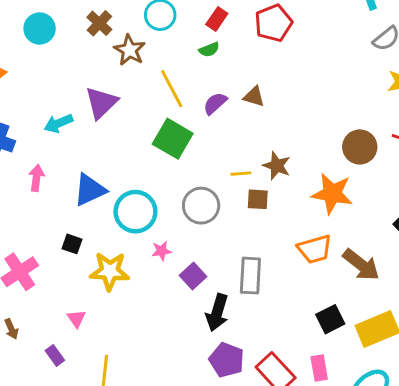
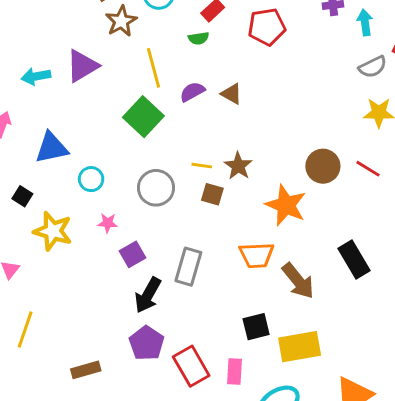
cyan circle: (135, 212) -> (91, 179), size x0.6

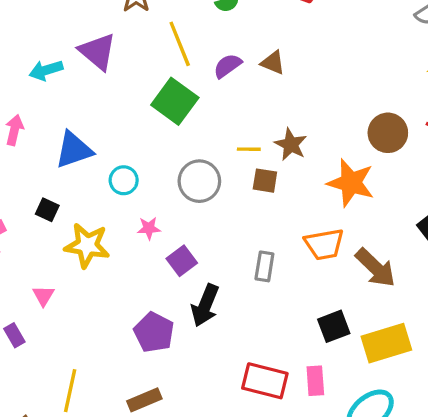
purple triangle: (82, 66) -> (98, 52), turned -42
gray rectangle: (188, 267) -> (264, 266), moved, size x0.7
yellow line: (25, 329) -> (70, 391), moved
purple pentagon: (147, 343) -> (154, 332), moved
red rectangle: (191, 366) -> (265, 381), turned -39

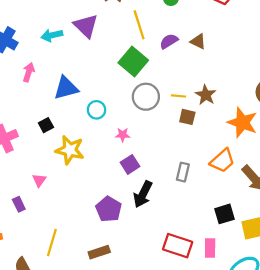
gray circle: (199, 181) -> (146, 97), moved
black square: (47, 210) -> (46, 125), turned 32
pink star: (149, 228) -> (123, 135), moved
orange trapezoid: (324, 244) -> (222, 161), turned -36

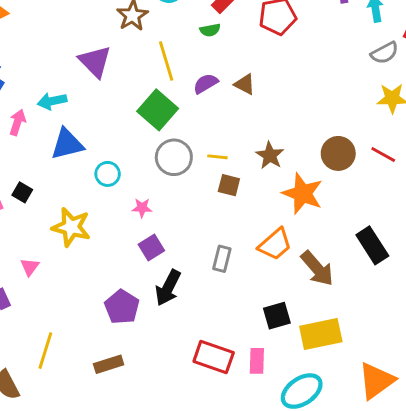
cyan arrow: (52, 35) -> (52, 101), moved
brown star: (206, 95) -> (270, 155), moved
black square: (46, 125) -> (22, 192), moved, turned -32

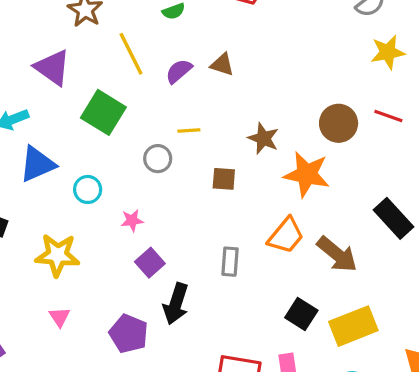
green square: (158, 110) -> (103, 112), moved
gray circle: (174, 157) -> (158, 159), size x0.7
yellow line: (217, 157) -> (189, 131), moved
pink triangle: (30, 267) -> (60, 317), moved
black square: (277, 316) -> (301, 314), turned -32

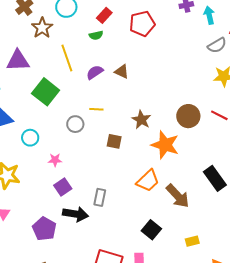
purple triangle: (52, 68) -> (18, 61), turned -45
gray rectangle: (230, 262) -> (100, 197), moved
black arrow: (176, 304) -> (76, 214), turned -105
yellow rectangle: (353, 326) -> (192, 241), moved, size x0.5

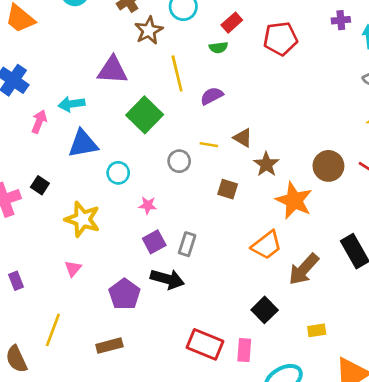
brown triangle: (122, 71) -> (243, 138), moved
brown arrow: (178, 196) -> (304, 269), turned 80
gray rectangle: (100, 197) -> (187, 244), moved

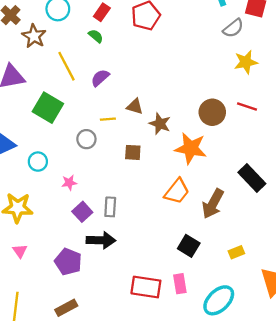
green semicircle: (218, 48) -> (96, 36), turned -119

